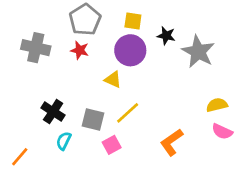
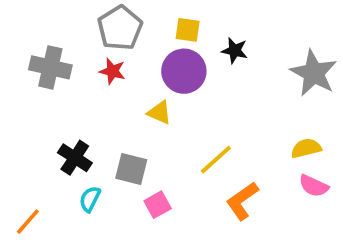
gray star: (198, 52) -> (314, 73), moved
yellow line: (128, 113) -> (216, 160), moved

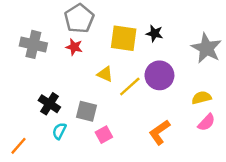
yellow square: (188, 30) -> (124, 38), moved, size x1.6
purple circle: (184, 71) -> (159, 75), moved
yellow line: (216, 160) -> (130, 86), moved
pink semicircle: (314, 186) -> (206, 122), turned -72

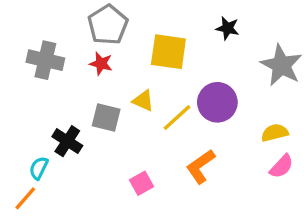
black star: (155, 33) -> (227, 28), moved
gray square: (87, 111) -> (106, 117), moved
cyan semicircle: (59, 131) -> (39, 168), moved
orange L-shape: (159, 132) -> (201, 166), moved

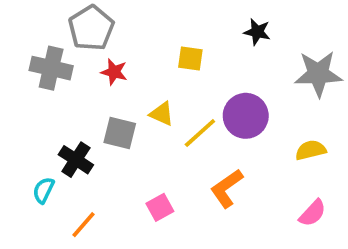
gray pentagon: (108, 25) -> (91, 28), moved
yellow square: (168, 52) -> (190, 59), size x0.6
gray star: (281, 65) -> (318, 74), turned -30
pink semicircle: (281, 166) -> (313, 213), moved
orange line: (25, 198) -> (84, 225), moved

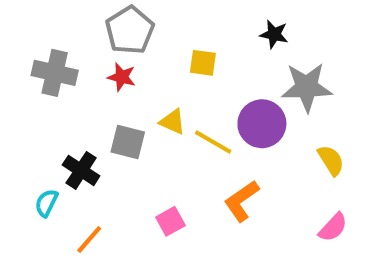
gray pentagon: (91, 28) -> (130, 30), moved
gray star: (318, 74) -> (307, 87), moved
yellow line: (200, 133) -> (213, 142), turned 72
yellow semicircle: (311, 150) -> (331, 160), turned 72

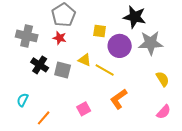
black star: (274, 34) -> (135, 17), size x1.6
purple circle: (262, 124) -> (120, 46), moved
black cross: (81, 170) -> (40, 65), moved

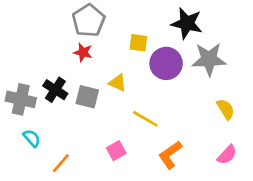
gray cross: (27, 36) -> (21, 99), moved
yellow line: (105, 70) -> (145, 119), moved
orange L-shape: (119, 99) -> (170, 155), moved
cyan semicircle: (23, 100) -> (32, 138), turned 112

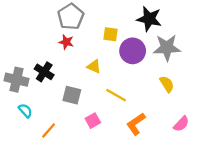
gray square: (87, 97) -> (72, 95), moved
yellow semicircle: (226, 109) -> (167, 84), moved

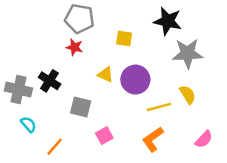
gray pentagon: (71, 17) -> (79, 19), turned -30
purple circle: (133, 51) -> (135, 80), moved
yellow line: (116, 95) -> (159, 107), moved, turned -45

